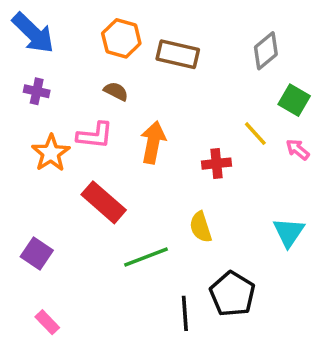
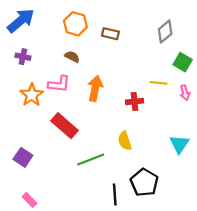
blue arrow: (33, 33) -> (21, 21), turned -84
brown rectangle: (178, 54) -> (110, 34), size x0.7
yellow line: (255, 134) -> (159, 83), turned -42
pink arrow: (298, 149) -> (185, 93), turned -144

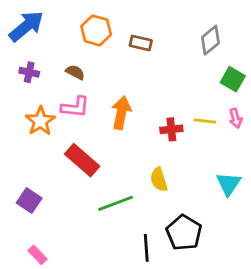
brown semicircle: (72, 57) -> (75, 72), moved
yellow line: (159, 83) -> (205, 121), moved

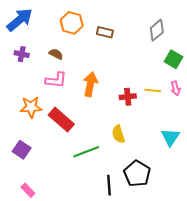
orange star: (40, 121) -> (31, 107), moved, turned 30

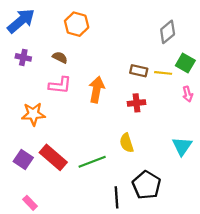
brown rectangle: (105, 32) -> (139, 71), moved
yellow line: (153, 90) -> (163, 73), moved
red rectangle: (61, 120) -> (53, 157), moved

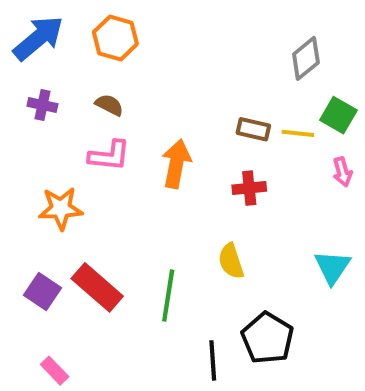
orange hexagon: (77, 24) -> (115, 38), moved
green line: (92, 162) -> (168, 296), turned -60

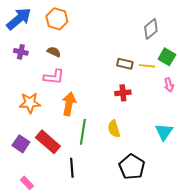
orange arrow: (176, 164) -> (69, 104), moved
green line: (168, 296) -> (83, 132), moved
black line: (213, 360) -> (72, 168), moved

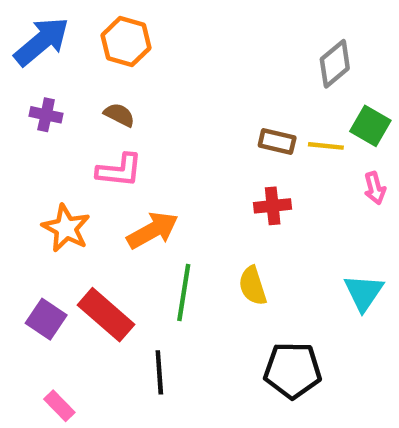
orange star: (30, 103) -> (66, 228), turned 30
orange arrow: (69, 104) -> (153, 230), turned 50
black pentagon: (132, 167) -> (293, 370), turned -30

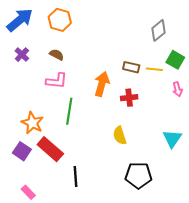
purple cross: (46, 115) -> (22, 55), turned 32
orange star: (66, 228) -> (32, 123), moved
orange arrow: (153, 230) -> (102, 84), moved, turned -45
green line: (184, 292) -> (69, 111), moved

